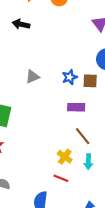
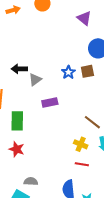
black arrow: (21, 24) -> (19, 69), moved
purple rectangle: (76, 107) -> (50, 103), moved

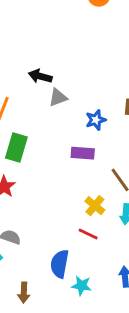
blue star: (68, 72) -> (96, 120), moved
purple rectangle: (50, 103) -> (83, 153), moved

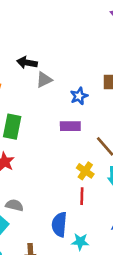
red line: (88, 234) -> (82, 196), turned 72

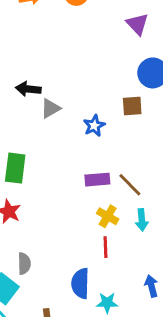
purple rectangle: (70, 126) -> (97, 180), moved
gray semicircle: (14, 205) -> (24, 263), turned 78

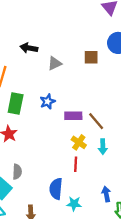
brown square: (132, 106) -> (91, 57), moved
gray triangle: (50, 108) -> (55, 63), moved
blue star: (94, 126) -> (48, 102), moved

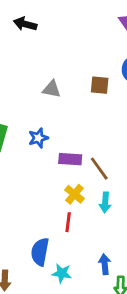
black arrow: (29, 48) -> (25, 24), moved
gray triangle: (55, 63) -> (52, 89), turned 32

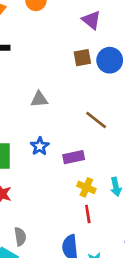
brown square: (100, 85) -> (82, 58), moved
brown line: (99, 169) -> (96, 120), moved

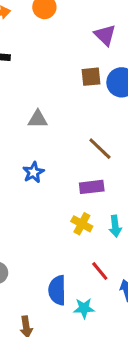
purple rectangle: (74, 157) -> (92, 187), moved
red line: (88, 214) -> (100, 271), moved, turned -36

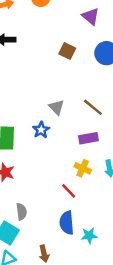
brown square: (91, 77) -> (67, 51), moved, turned 35
gray triangle: (38, 119) -> (56, 107), moved, turned 49
red line: (100, 271) -> (69, 191), moved

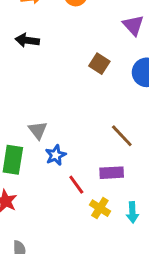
gray triangle: (56, 107) -> (38, 130), moved
red line: (69, 191) -> (76, 185), moved

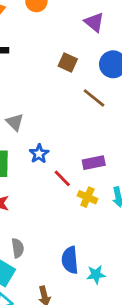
gray triangle: (38, 130) -> (15, 122), moved
brown line: (122, 136) -> (94, 98), moved

